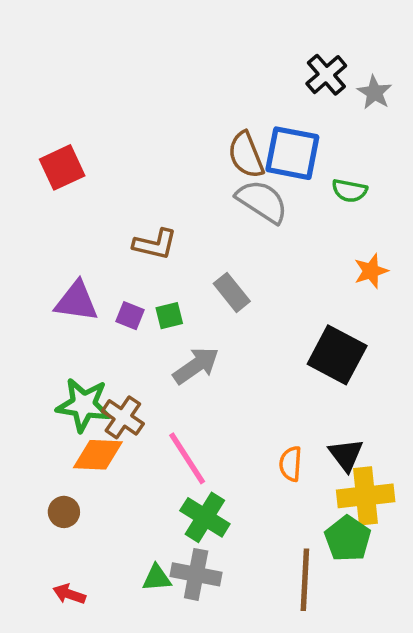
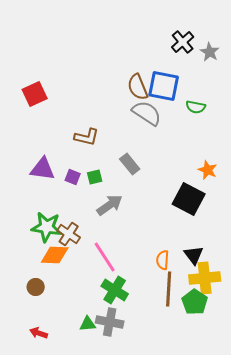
orange star: (371, 271) -> (208, 170), moved, turned -30
brown line: (305, 580) -> (169, 289), moved

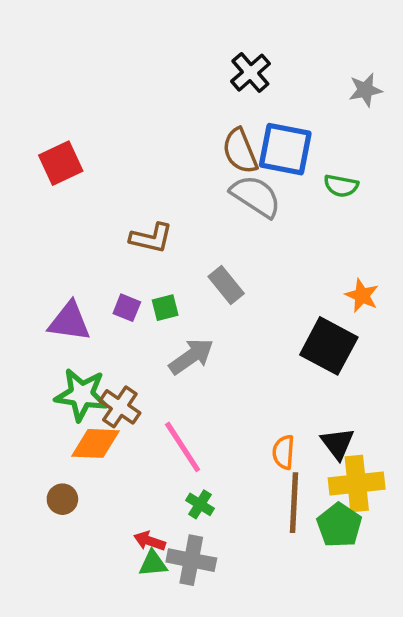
black cross: (183, 42) -> (250, 73), moved
gray star: (210, 52) -> (365, 90), turned 30
purple triangle: (43, 169) -> (69, 322), moved
green cross: (115, 290) -> (200, 504), size x0.6
red arrow: (39, 333) -> (149, 541), moved

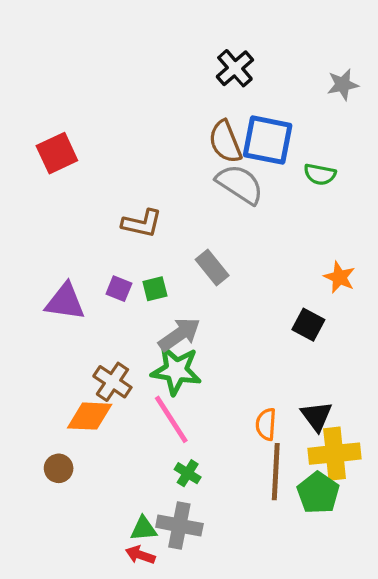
black square: (329, 346) -> (308, 325), size x0.6
green star: (82, 395) -> (176, 370), moved
red arrow: (149, 541) -> (140, 555), moved

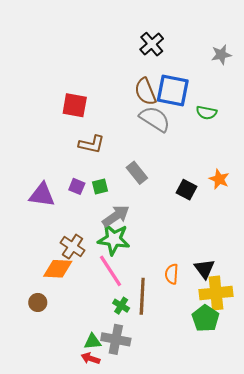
red square: (57, 153) -> (75, 105), moved, turned 35
black square: (308, 325) -> (186, 190), moved
brown line: (276, 472) -> (142, 296), moved

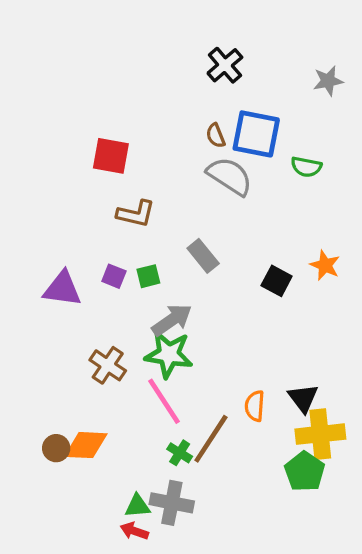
brown semicircle: (145, 92) -> (216, 136), size x0.6
orange diamond: (58, 269) -> (86, 445), moved
brown line: (142, 296) -> (211, 439), turned 30

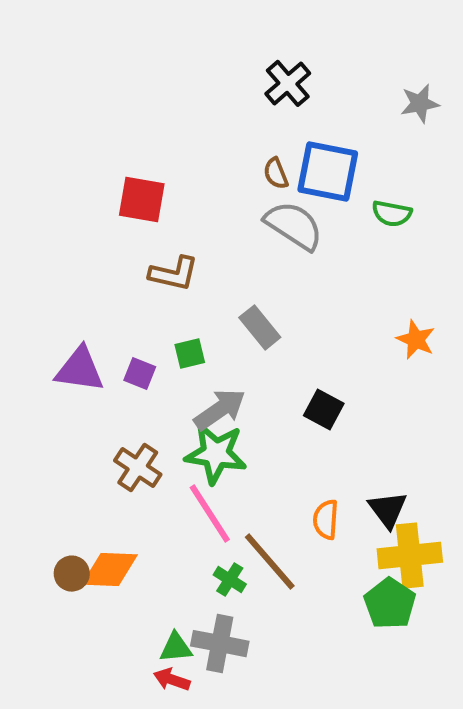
purple square: (114, 276) -> (140, 374), moved
black square: (277, 281) -> (324, 410), moved
brown line: (211, 439) -> (270, 562), turned -74

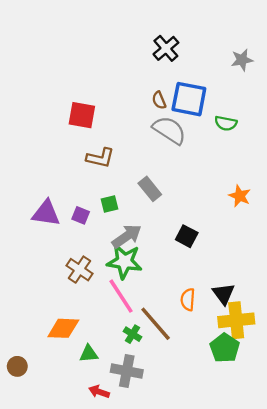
brown circle: (72, 574) -> (17, 366), moved
green triangle: (176, 648) -> (89, 354), moved

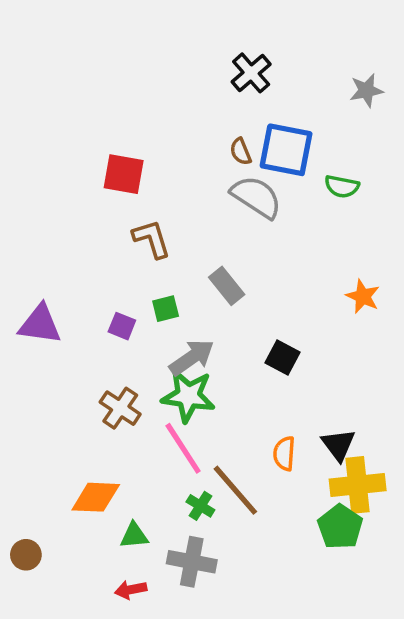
brown L-shape: (100, 158) -> (152, 239), turned -120
purple triangle: (46, 213) -> (40, 324), moved
red arrow: (99, 392) -> (131, 590), moved, turned -30

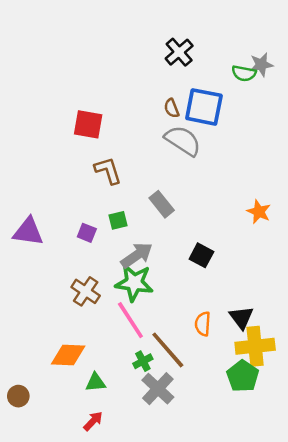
green semicircle: (342, 186) -> (244, 73), moved
green cross: (200, 506) -> (143, 361), turned 30
gray cross: (192, 562) -> (158, 389), moved, turned 32
red arrow: (131, 590) -> (93, 421), turned 145

